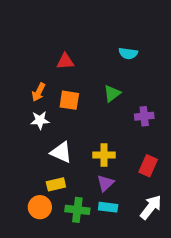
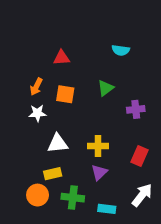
white triangle: (61, 152) -> (58, 143), turned -30
cyan rectangle: (108, 207) -> (107, 209), moved

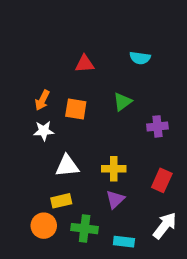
red triangle: (61, 58) -> (85, 64), moved

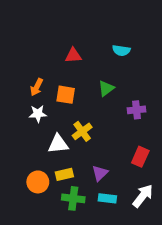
yellow cross: (114, 169) -> (82, 131), moved, turned -36
yellow rectangle: (61, 201) -> (64, 174), moved
orange circle: (44, 226) -> (38, 182), moved
cyan rectangle: (124, 242) -> (107, 198), moved

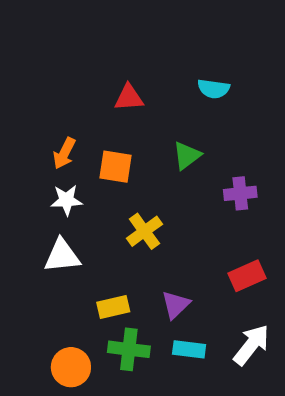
white triangle: (58, 144) -> (62, 256), moved
red rectangle: (140, 157) -> (247, 276), turned 42
orange circle: (38, 182) -> (71, 367), moved

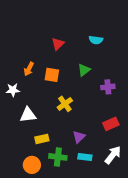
red triangle: (129, 98) -> (58, 44), turned -40
white star: (66, 200) -> (13, 90), moved
yellow rectangle: (113, 307) -> (42, 139), moved

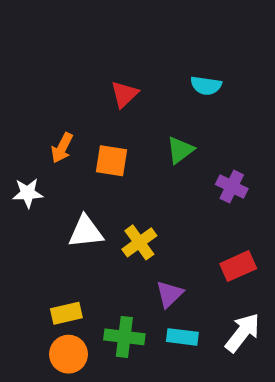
purple cross: (108, 87) -> (232, 187), turned 32
yellow cross: (65, 104) -> (139, 242), moved
white triangle: (28, 115) -> (86, 232), moved
yellow rectangle: (42, 139) -> (66, 313), moved

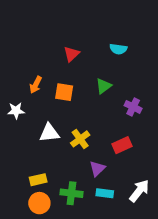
red rectangle: (238, 266) -> (122, 145), moved

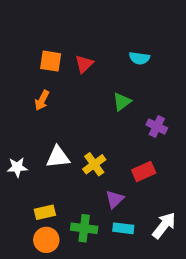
orange square: (64, 92) -> (51, 61), moved
white star: (16, 111) -> (17, 167), moved

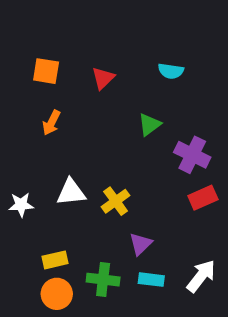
orange square: (51, 61) -> (46, 71), moved
purple cross: (157, 126) -> (192, 155), size x1.4
red rectangle: (144, 172) -> (203, 198), moved

